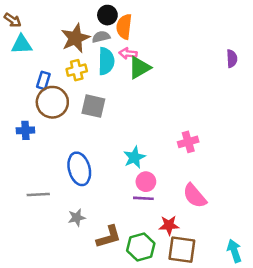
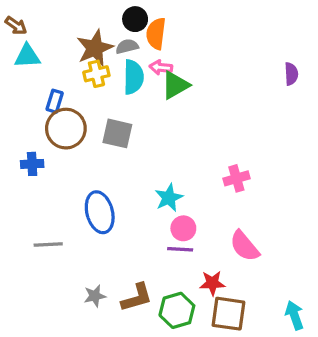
yellow cross: (77, 70) -> (96, 74), moved
gray star: (77, 218) -> (95, 296), moved

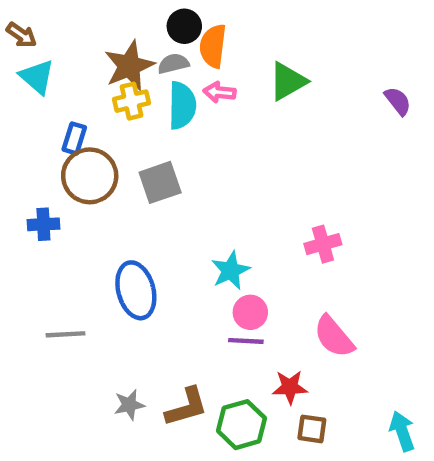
cyan triangle: (27, 56) -> (37, 77), turned 44
purple semicircle: (291, 74) -> (398, 101), turned -35
green triangle: (175, 85) -> (288, 81), moved
gray square: (117, 133) -> (160, 182), turned -32
brown square: (228, 314) -> (312, 429), size x0.6

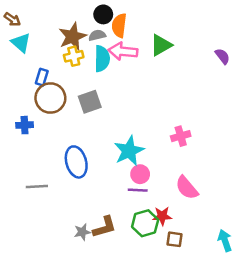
pink arrow: (220, 92) -> (123, 51), size x1.6
cyan star: (231, 271) -> (129, 151), size x1.4
gray star: (129, 405) -> (82, 232), moved
green hexagon: (242, 425) -> (145, 223), moved

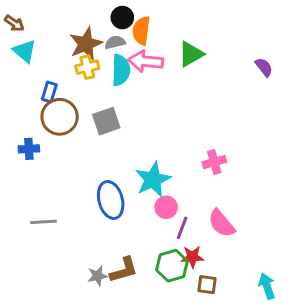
blue ellipse: (76, 162) -> (111, 200), moved
purple line: (138, 190) -> (182, 228), moved, turned -72

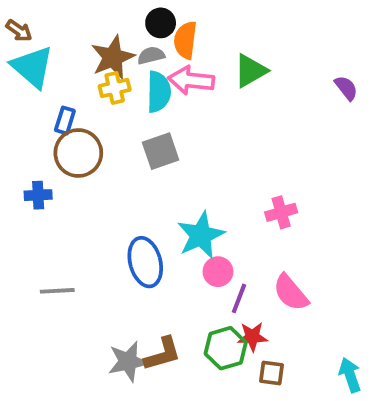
cyan triangle: (25, 51) -> (32, 67), size x1.4
gray square: (106, 121) -> (161, 151), moved
gray star: (97, 276) -> (128, 362), size x1.5

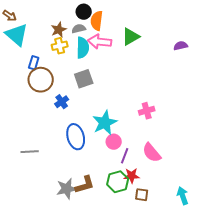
brown star: (113, 57) -> (59, 30), size x0.7
purple semicircle: (346, 88) -> (181, 46), turned -64
blue cross: (38, 195) -> (62, 102), moved, turned -32

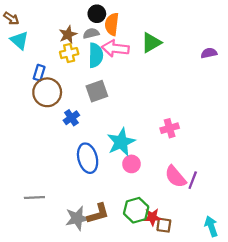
cyan triangle: (17, 35) -> (19, 40), size x0.7
gray line: (30, 152) -> (34, 197), moved
purple line: (125, 156) -> (193, 180), moved
red star: (132, 176) -> (152, 217), moved

